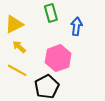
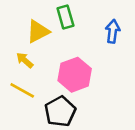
yellow triangle: (14, 24) -> (38, 31), moved
blue arrow: (76, 26) -> (113, 31), moved

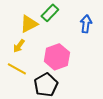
green rectangle: (65, 17) -> (50, 13), turned 60
yellow arrow: (25, 60) -> (19, 46), turned -96

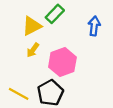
yellow arrow: (19, 46) -> (33, 50), moved
yellow line: (17, 69) -> (19, 94), moved

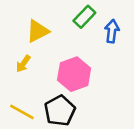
green rectangle: (55, 14) -> (84, 17), moved
yellow arrow: (33, 50) -> (23, 64), moved

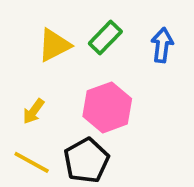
green rectangle: (84, 17) -> (105, 37), moved
yellow arrow: (23, 64) -> (33, 111), moved

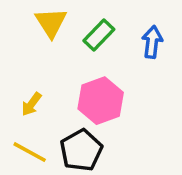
yellow triangle: (54, 45) -> (51, 23), moved, turned -36

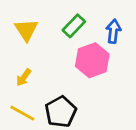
yellow triangle: (51, 23) -> (26, 30), moved
pink hexagon: (101, 101) -> (92, 60), moved

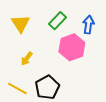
yellow arrow: (24, 77) -> (27, 59), moved

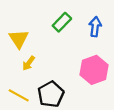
yellow triangle: (21, 24) -> (19, 39), moved
pink hexagon: (72, 47) -> (94, 70), moved

